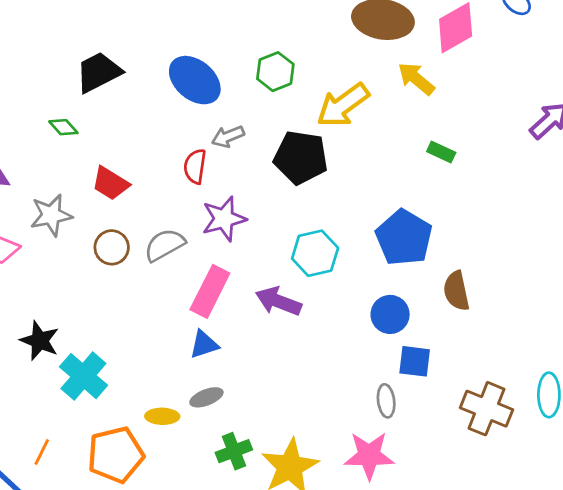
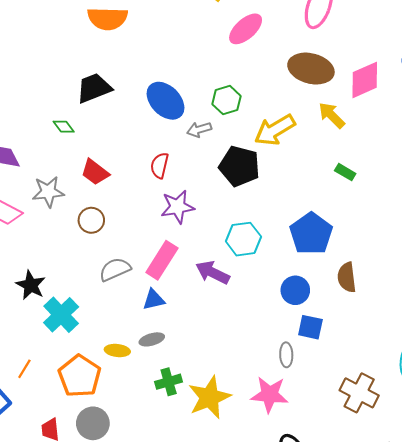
gray arrow: (228, 137) -> (199, 130), moved
gray semicircle: (165, 245) -> (115, 269), moved
brown cross: (487, 409) -> (359, 393), moved
orange pentagon: (116, 455) -> (80, 376), turned -30

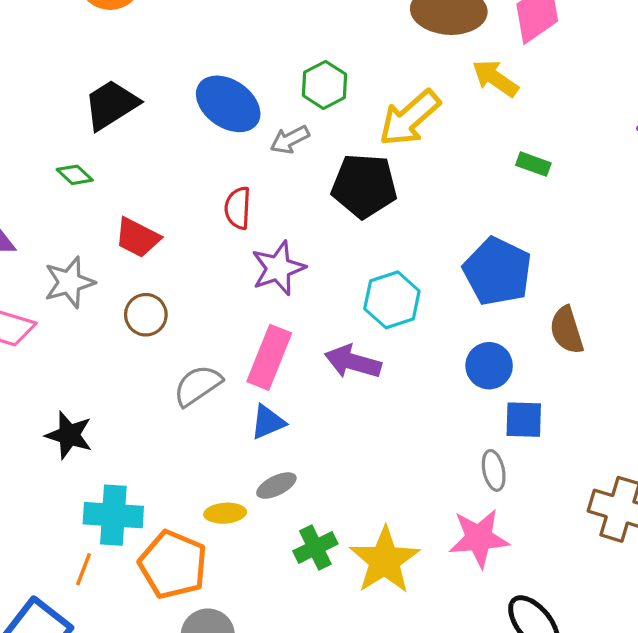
cyan cross: (61, 315) -> (113, 515), moved, turned -32

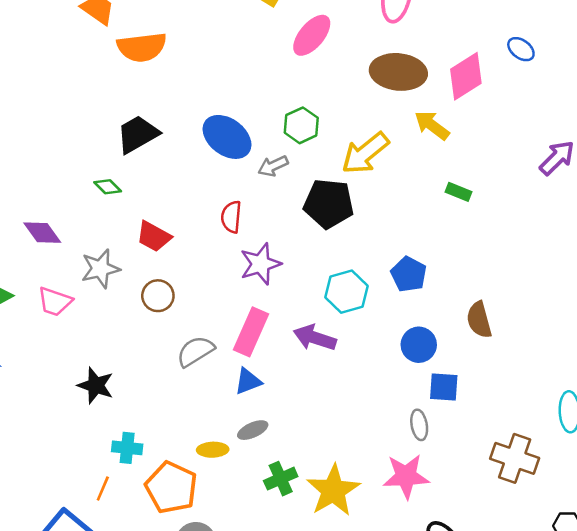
blue pentagon: (497, 271) -> (409, 274), moved, size x0.7
cyan cross: (113, 515) -> (127, 448), size x0.7

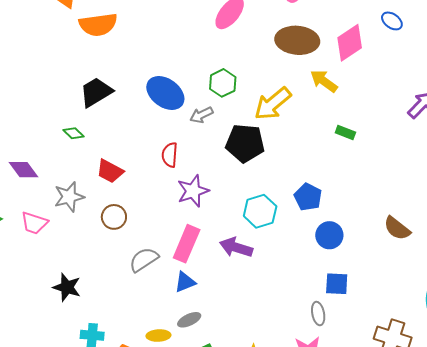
brown semicircle: (479, 320) -> (397, 228), moved, turned -36
blue circle: (419, 345) -> (329, 235), moved

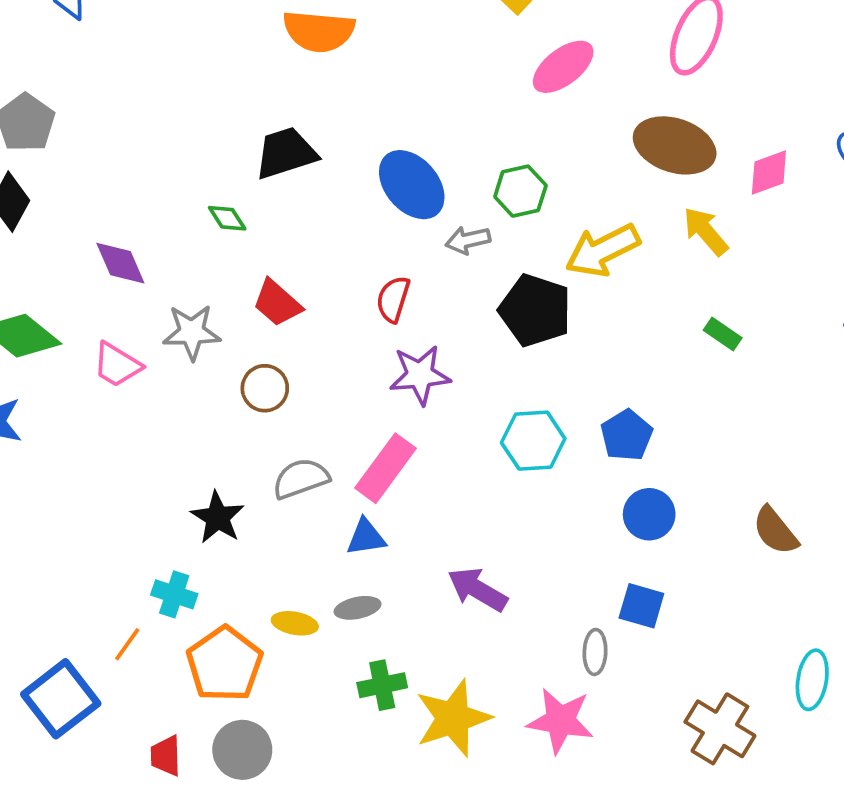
pink diamond: (350, 43) -> (769, 172), size x0.7
purple arrow: (236, 247) -> (477, 589), moved
black star: (67, 287) -> (218, 517), moved

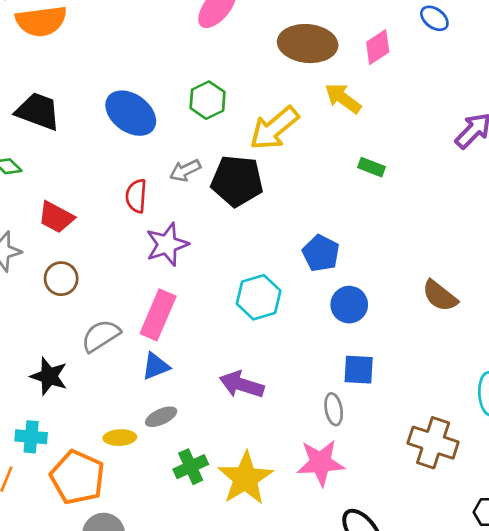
black trapezoid: (286, 153) -> (38, 111), turned 51
gray arrow: (468, 240) -> (185, 170), moved
cyan hexagon: (533, 441) -> (259, 297), moved

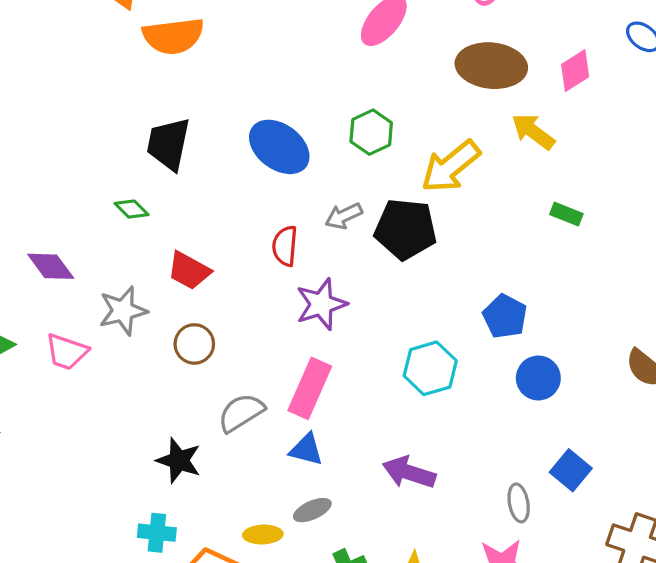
black trapezoid: (38, 111) -> (168, 144), turned -99
blue triangle: (156, 366) -> (306, 450), turned 36
blue square: (359, 370) -> (571, 470), moved, turned 36

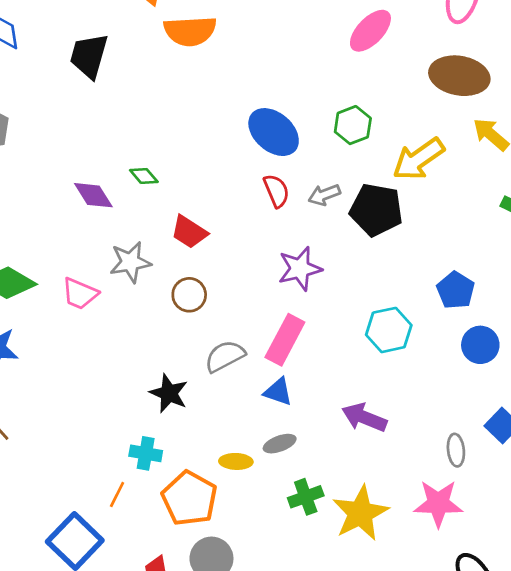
black trapezoid: (168, 144) -> (89, 56), moved
red semicircle: (285, 246) -> (276, 191), moved, turned 148
purple diamond: (51, 266) -> (93, 195), moved

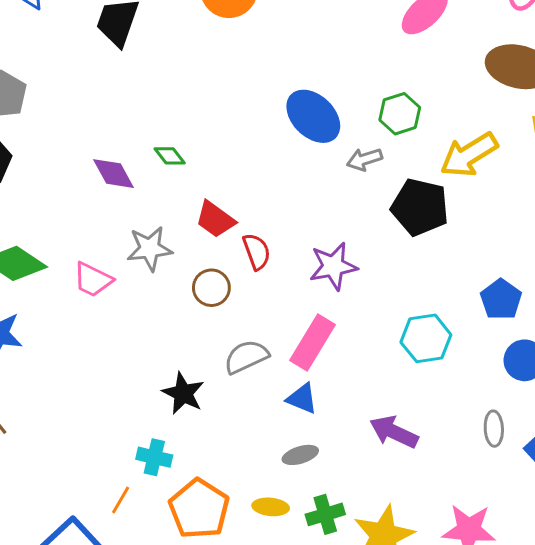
red semicircle: (276, 191) -> (257, 252), moved
gray arrow: (324, 195) -> (364, 159), moved
gray ellipse: (456, 450) -> (494, 429), moved
yellow ellipse: (236, 461) -> (271, 507), moved

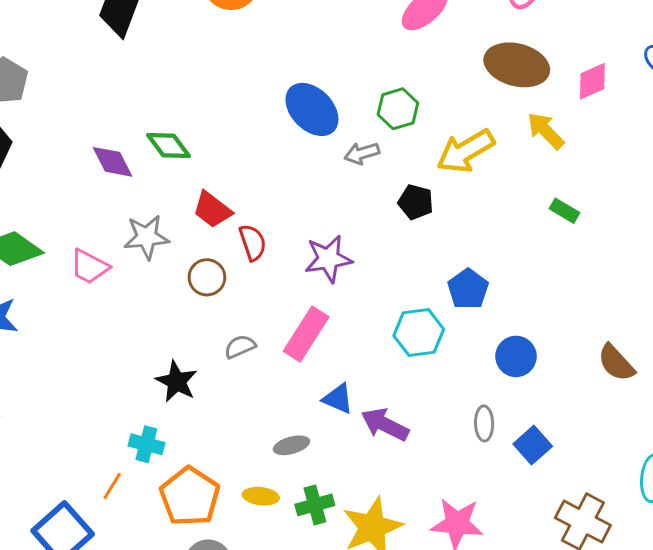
green diamond: (170, 156) -> (168, 146), size x1.4
black pentagon: (420, 207) -> (416, 202), size x0.6
blue pentagon: (501, 299) -> (468, 289), moved
gray semicircle: (246, 357) -> (240, 347), size x0.7
blue triangle: (302, 398) -> (338, 399), moved

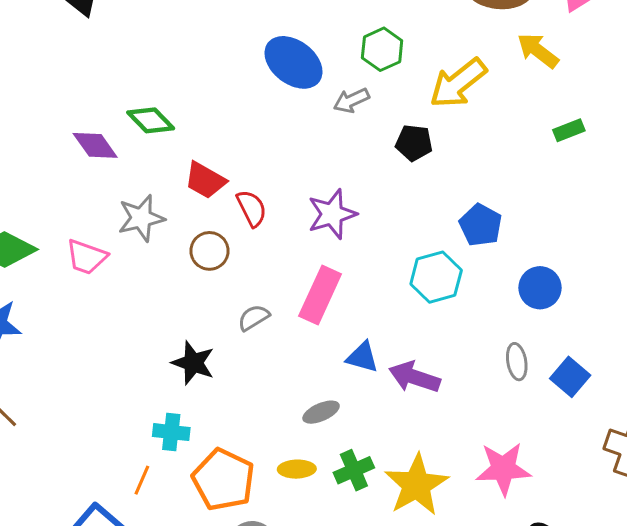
green rectangle: (564, 211) -> (569, 130), turned -44

